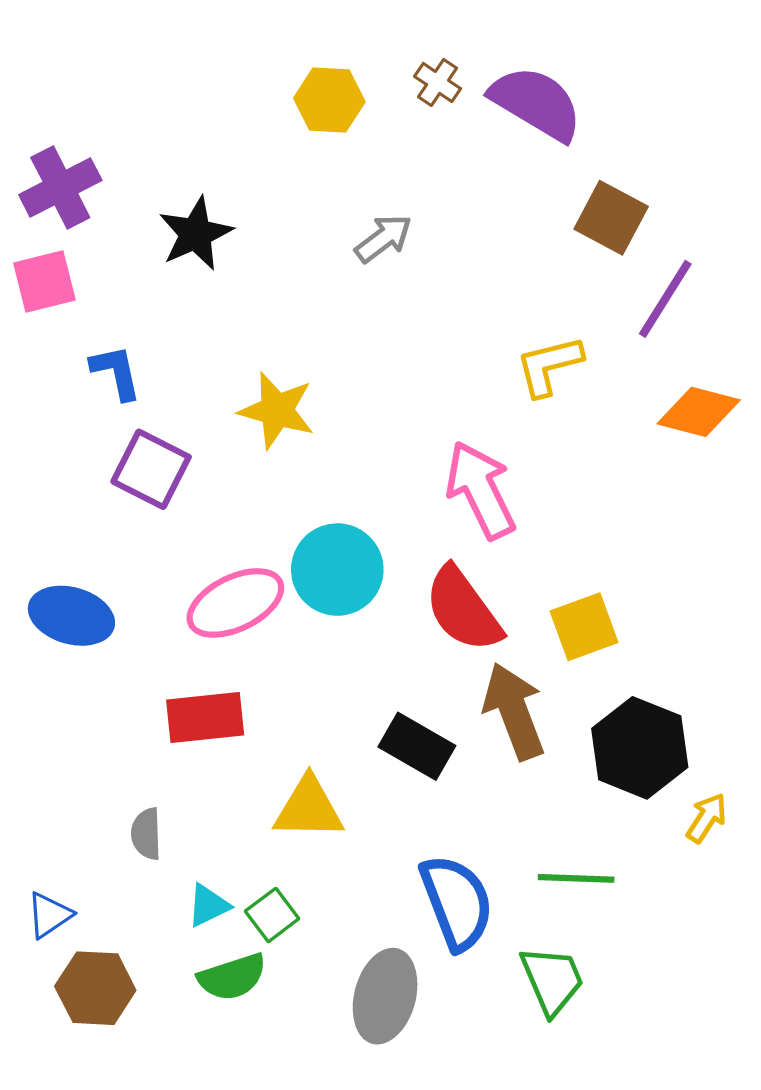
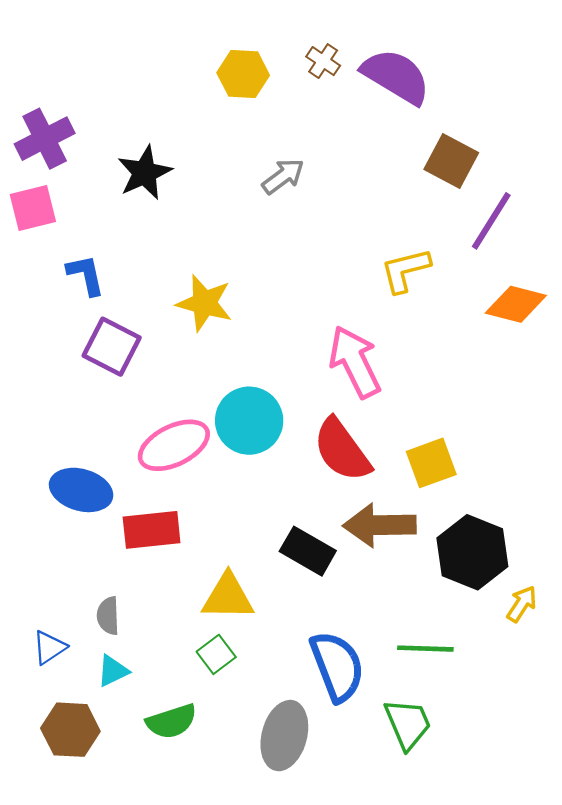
blue ellipse: (71, 616) -> (81, 490), moved
brown arrow: (514, 711) -> (380, 525), turned -70
cyan triangle: (208, 905) -> (113, 671), moved
blue triangle: (49, 915) -> (49, 647), moved
green square: (272, 915) -> (216, 654), moved

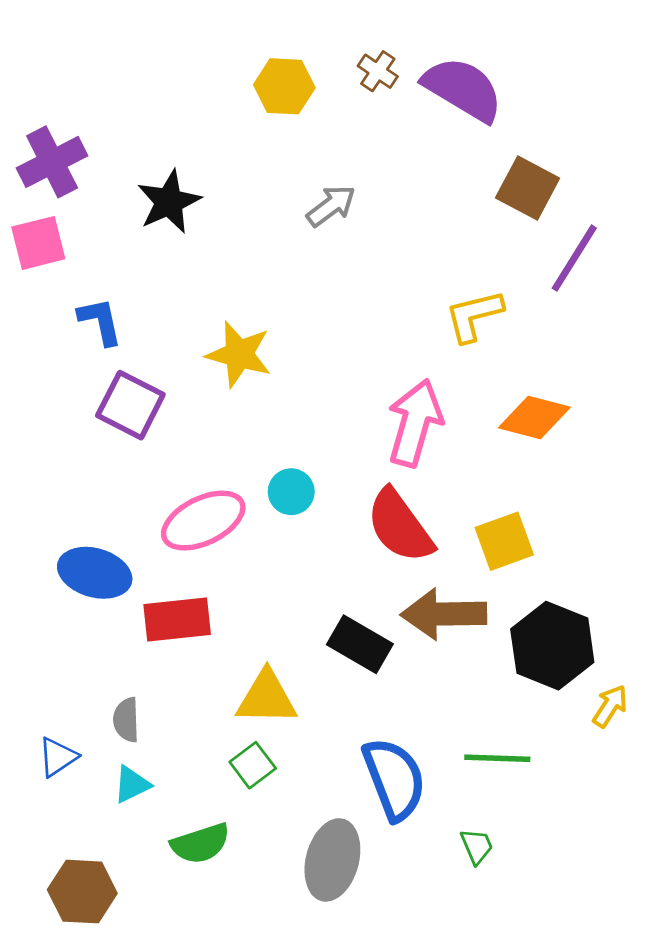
orange diamond: (516, 304) -> (534, 417), moved
pink arrow: (355, 362) -> (415, 423), turned 42
cyan circle: (249, 421) -> (291, 492), size x0.6
green trapezoid: (408, 724) -> (477, 846), size x0.6
brown hexagon: (70, 730) -> (82, 892), moved

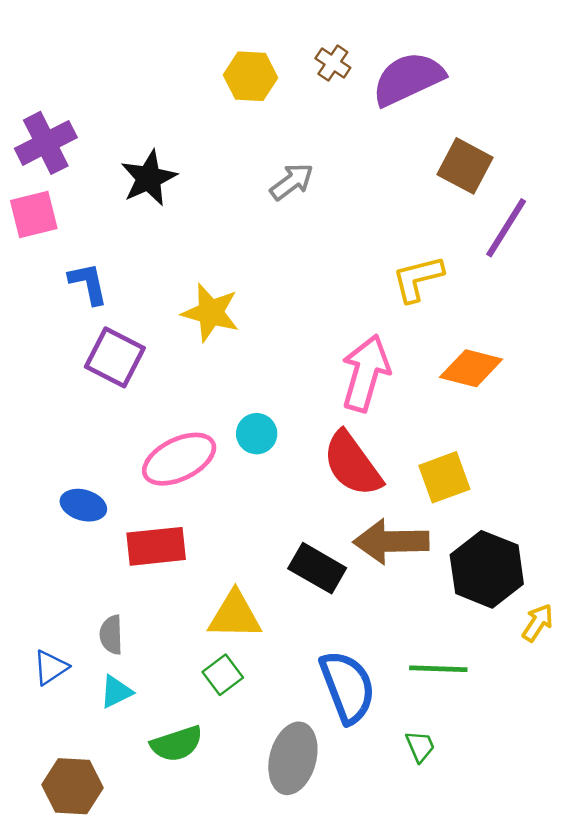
purple semicircle: (463, 89) -> (408, 79), turned -56
blue ellipse: (95, 573) -> (83, 505), size x0.7

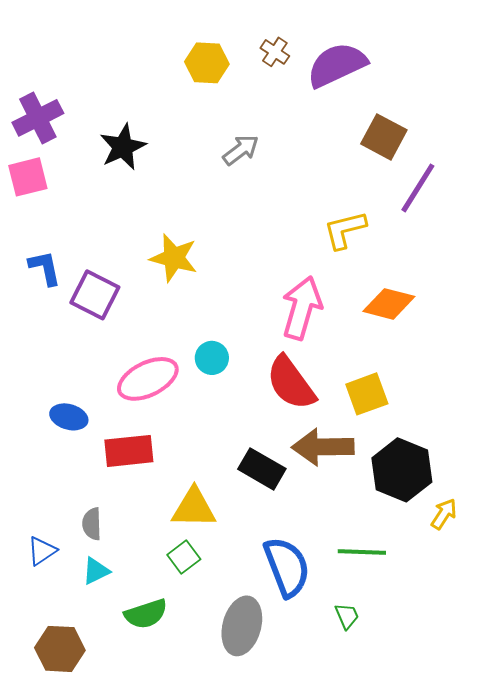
blue L-shape: (88, 283) -> (45, 268), moved

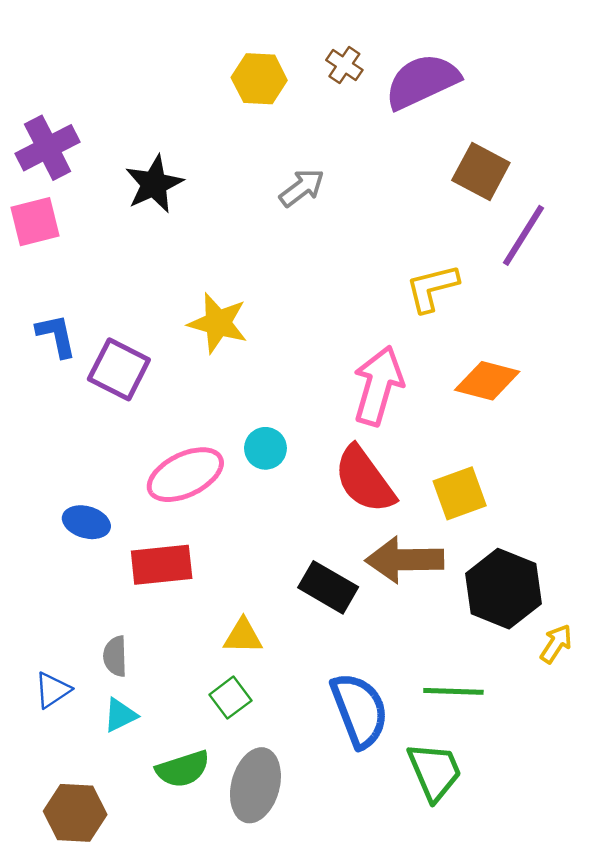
yellow triangle: (194, 508) -> (243, 636), size x0.7
green trapezoid: (347, 616) -> (435, 771), size x1.8
gray ellipse: (242, 626) -> (255, 785), moved

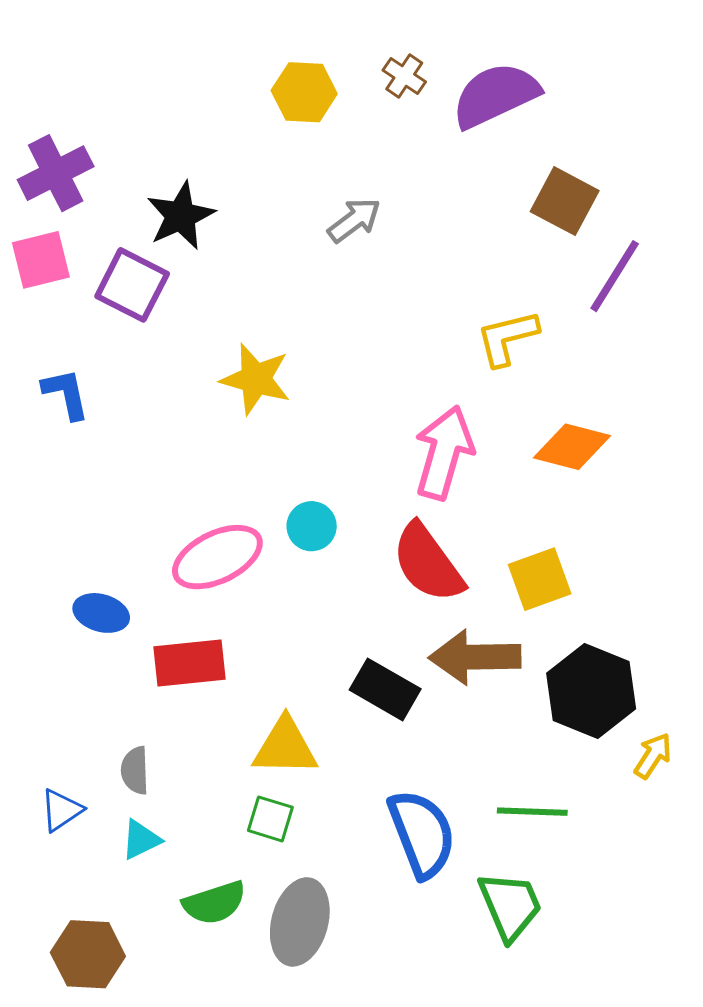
purple square: (119, 369) -> (132, 285), moved
yellow triangle: (243, 636) -> (285, 747), size x1.4
green square: (230, 698) -> (270, 819), turned -36

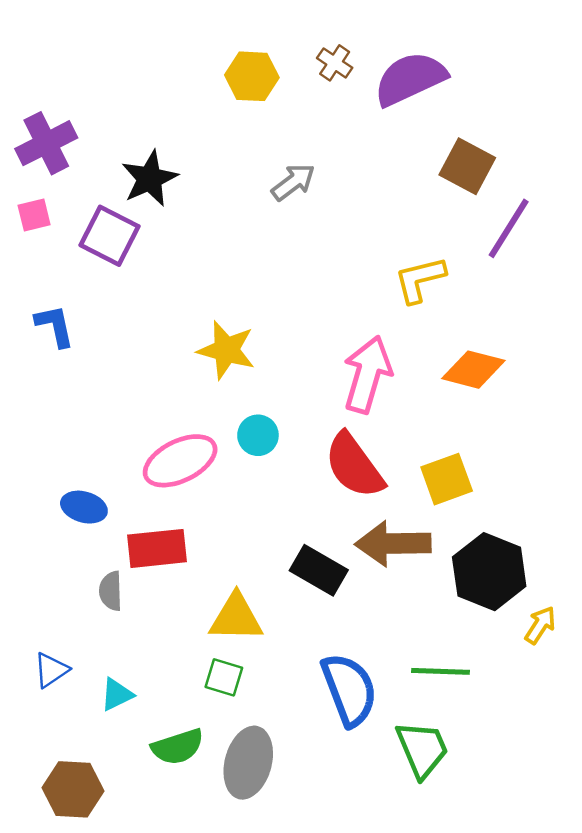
pink square: (41, 260) -> (34, 215), size x0.7
yellow star: (256, 379) -> (226, 350), moved
gray semicircle: (135, 770) -> (111, 591), moved

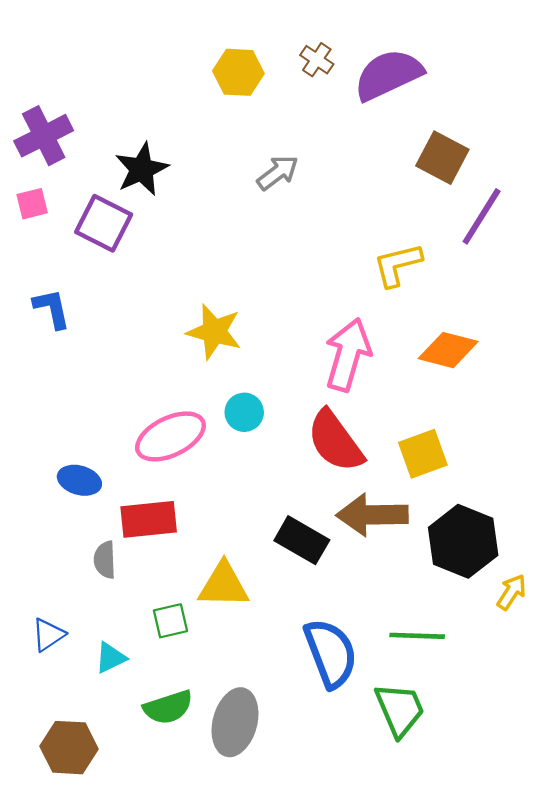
green square: (224, 677) -> (170, 621), moved, turned -30

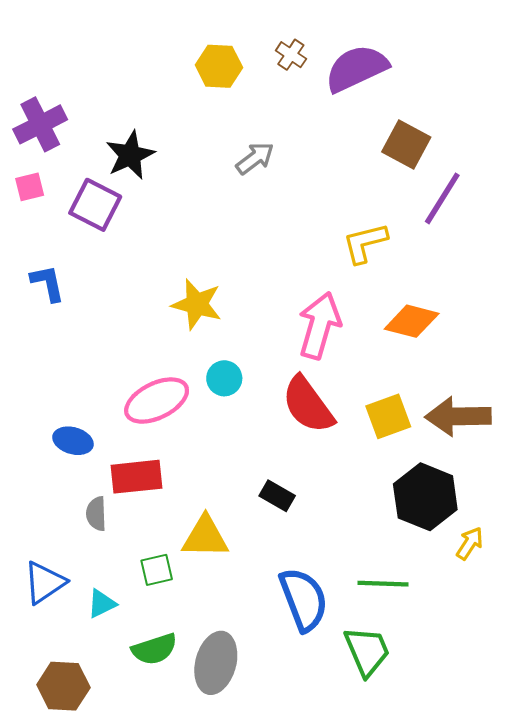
brown arrow: (372, 515) -> (458, 416), moved
black rectangle: (302, 540) -> (277, 496), size x0.7
blue triangle: (48, 635) -> (44, 582), size x1.4

